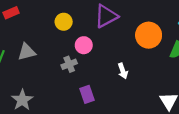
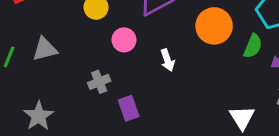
gray cross: (69, 64) -> (99, 82), moved
white arrow: (123, 71) -> (167, 60), moved

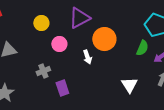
orange circle: (214, 26) -> (104, 39), moved
white triangle: (242, 118) -> (129, 85), moved

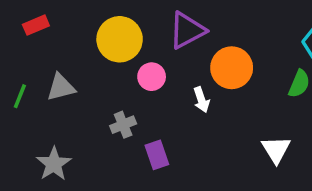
yellow circle: (41, 23) -> (120, 39), size x1.6

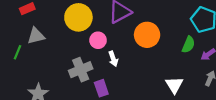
gray triangle: (61, 87) -> (36, 36), moved
white arrow: (201, 100) -> (113, 59), moved
gray cross: (123, 125) -> (81, 70), size x1.5

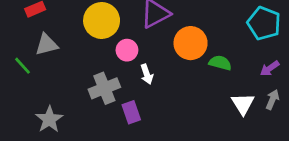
green semicircle: (188, 45) -> (220, 63), moved, turned -98
green line: (17, 52) -> (22, 66), turned -64
white triangle: (174, 85) -> (243, 104), moved

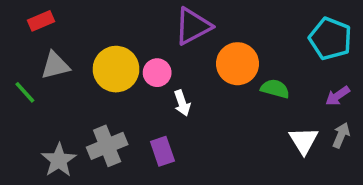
yellow circle: (102, 20) -> (116, 69), moved
gray cross: (104, 88) -> (107, 146), moved

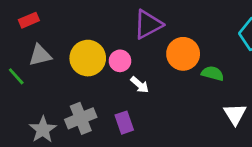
white arrow: (182, 103) -> (140, 85), turned -30

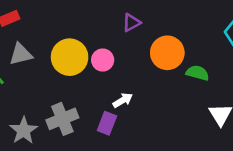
purple triangle: (148, 24) -> (131, 23), size x0.6
white arrow: (140, 85) -> (123, 100), moved, turned -72
purple rectangle: (124, 123) -> (107, 123), turned 40

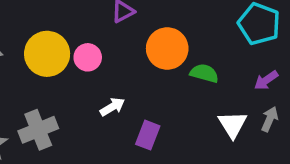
purple rectangle: (107, 123) -> (148, 135), moved

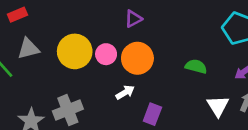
orange circle: (167, 49) -> (137, 58), moved

